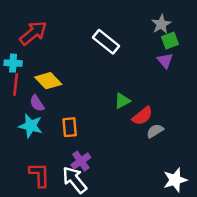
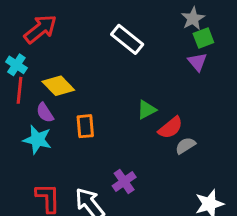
cyan cross: (13, 63) -> (16, 65), turned 30
orange rectangle: (70, 127) -> (85, 126), moved
purple cross: (81, 161) -> (124, 182), moved

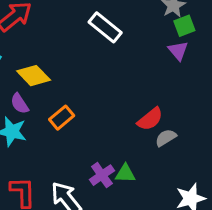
green triangle: (147, 110) -> (125, 174), moved, turned 30
orange rectangle: (85, 126) -> (62, 118), turned 55

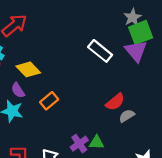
green square: (184, 26) -> (141, 32), size x1.5
white rectangle: (105, 27) -> (100, 51), moved
purple triangle: (178, 51) -> (136, 51), size x1.5

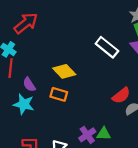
yellow diamond: (28, 69) -> (64, 71), moved
orange rectangle: (49, 101) -> (59, 94), turned 56

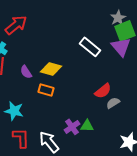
yellow diamond: (64, 71) -> (51, 69), turned -30
purple semicircle: (29, 85) -> (26, 72), moved
cyan star: (24, 104) -> (14, 111), moved

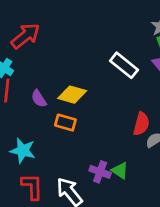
red semicircle: (103, 91) -> (141, 124), turned -36
green triangle: (87, 126) -> (120, 171), turned 32
purple cross: (72, 127) -> (100, 172), turned -35

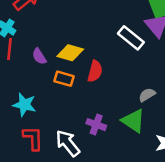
white rectangle: (124, 65) -> (131, 38), moved
red semicircle: (141, 124) -> (95, 71), moved
green triangle: (120, 171) -> (133, 121), moved, size x1.5

